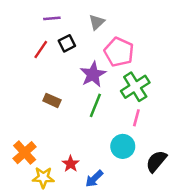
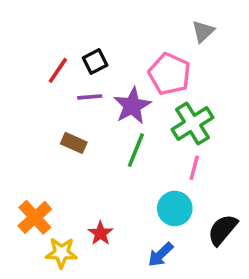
purple line: (52, 18) -> (90, 97), moved
gray triangle: (97, 22) -> (203, 31), moved
blue arrow: (94, 179) -> (161, 255), moved

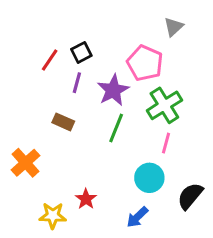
purple line: (90, 97) -> (77, 83), turned -70
orange cross: (35, 217) -> (26, 163), moved

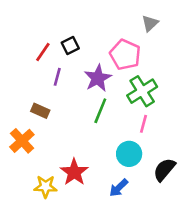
purple line: (77, 83) -> (57, 77), moved
brown rectangle: (63, 122) -> (40, 111), moved
red star: (86, 199) -> (74, 172), size x1.5

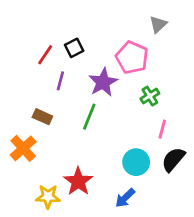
green cross: (142, 91) -> (150, 96), size x0.6
green line: (100, 111) -> (89, 117), moved
pink line: (143, 124) -> (162, 129), moved
black semicircle: (164, 170) -> (173, 159), moved

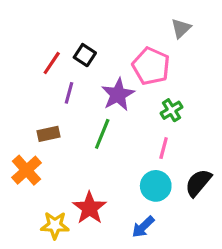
black square: (74, 48) -> (85, 55), turned -30
brown rectangle: (42, 117) -> (49, 134), turned -36
pink line: (162, 129) -> (164, 148), moved

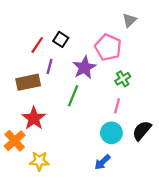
brown rectangle: (49, 134) -> (28, 82), moved, size x1.5
orange cross: (26, 170) -> (15, 141), moved
red star: (90, 208) -> (34, 118), moved

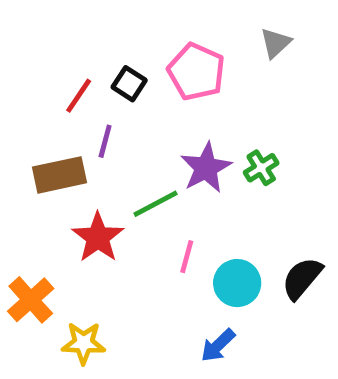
pink pentagon: (108, 47) -> (196, 72), moved
purple star: (84, 68) -> (206, 168), moved
green line: (73, 96) -> (156, 204), turned 40
pink line: (117, 106) -> (187, 257), moved
red star: (34, 118) -> (98, 237), moved

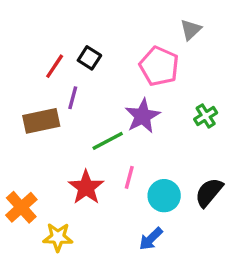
pink pentagon: (196, 72) -> (159, 66), moved
green cross: (261, 168) -> (206, 116), moved
red star: (98, 237) -> (86, 187), moved

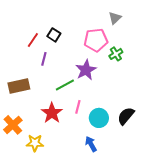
pink pentagon: (159, 66) -> (96, 40), turned -30
green cross: (206, 116) -> (116, 54), moved
brown rectangle: (41, 121) -> (19, 86), moved
blue arrow: (151, 239) -> (91, 144), turned 105

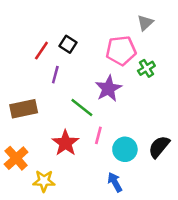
green line: (65, 85) -> (82, 108), turned 66

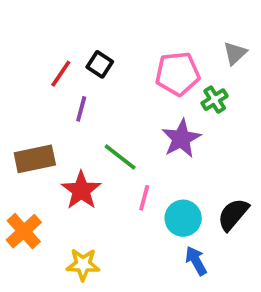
gray triangle: (145, 23) -> (235, 53), moved
purple star: (108, 89) -> (181, 138), moved
red star: (65, 143) -> (81, 190), moved
yellow star: (44, 181) -> (83, 264), moved
blue arrow: (115, 182) -> (196, 261), moved

